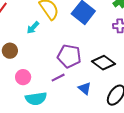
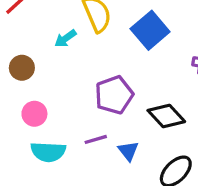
purple pentagon: (69, 56) -> (114, 95), turned 30
purple line: (58, 78) -> (96, 139), moved

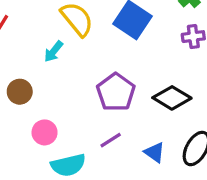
blue triangle: (128, 151) -> (155, 152), moved

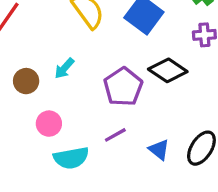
cyan arrow: (54, 51) -> (64, 68), moved
black diamond: (172, 98) -> (168, 70), moved

